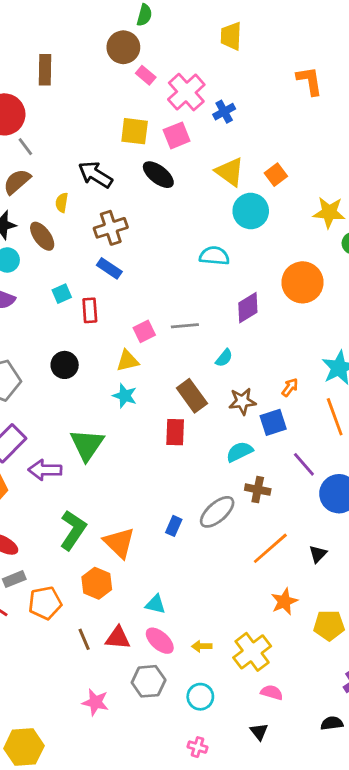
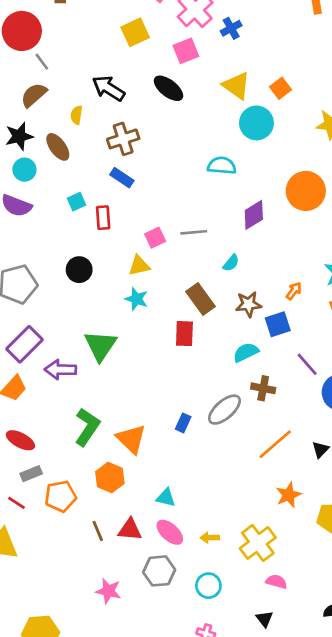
yellow square: (135, 131) -> (135, 32), moved, turned -32

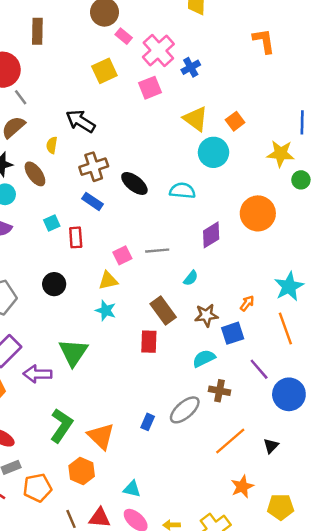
black ellipse: (168, 88) -> (134, 183), moved

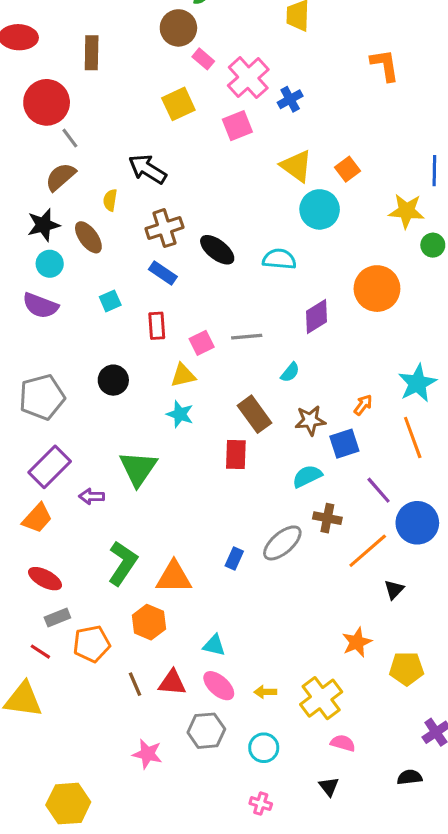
red rectangle: (76, 237) -> (157, 326), moved
purple arrow: (37, 374) -> (92, 496), size x0.7
orange triangle: (101, 436) -> (174, 577), turned -44
orange line: (230, 441) -> (368, 551), moved

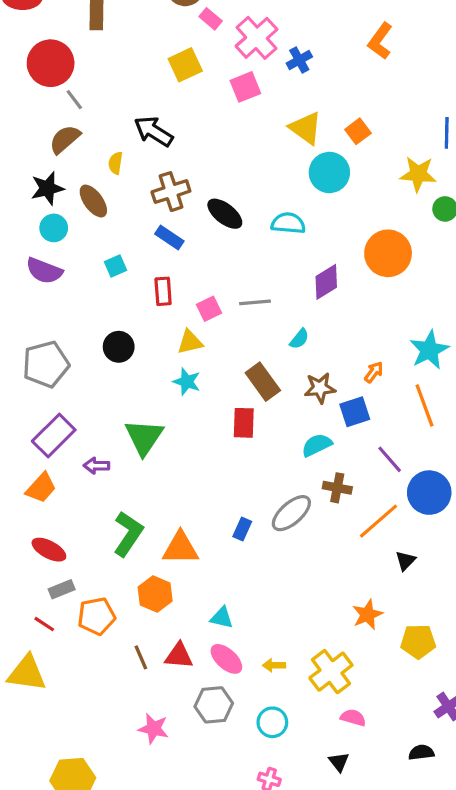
orange L-shape: (385, 65) -> (380, 41), moved, turned -135

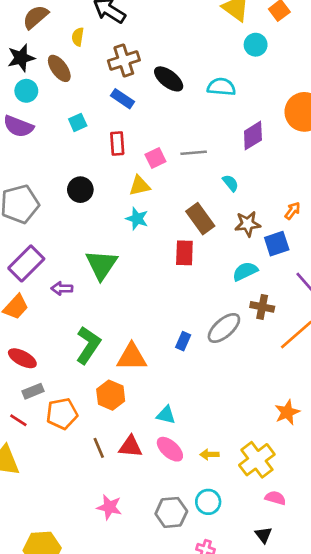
cyan circle: (329, 173) -> (256, 45), size x0.7
cyan semicircle: (299, 339) -> (231, 183), turned -78
gray hexagon: (214, 705) -> (171, 512), moved

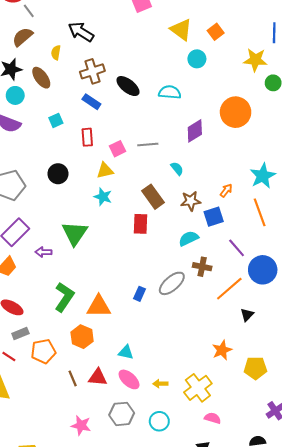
gray hexagon: (171, 512) -> (122, 414), moved

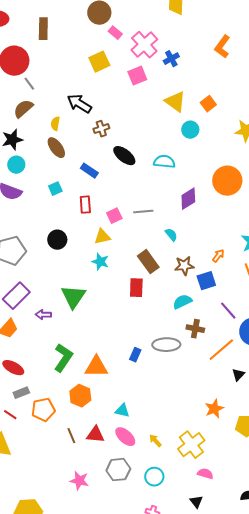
brown cross: (92, 71) -> (101, 129), moved, size x0.7
brown ellipse: (41, 78) -> (56, 148), moved
gray ellipse: (172, 283) -> (166, 345), turned 40
yellow arrow: (160, 384) -> (155, 441), turned 48

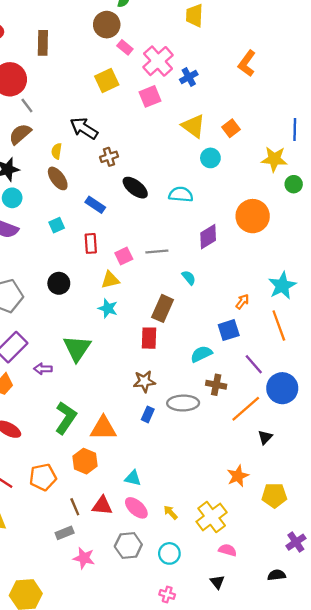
brown rectangle: (148, 262) -> (163, 308), turned 60
brown star: (184, 266) -> (144, 381), moved
gray rectangle: (21, 393) -> (65, 533), moved

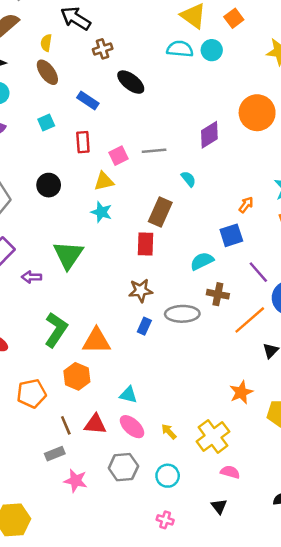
cyan semicircle: (181, 194) -> (180, 49), moved

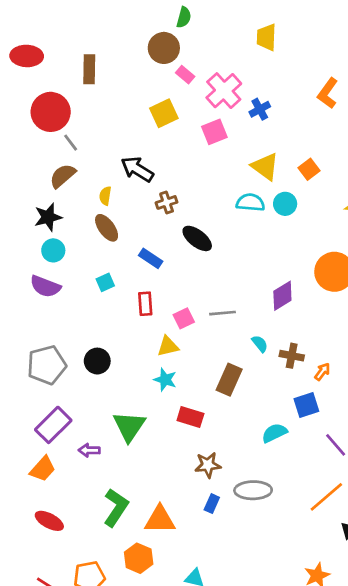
black circle: (49, 185) -> (97, 361), moved
red rectangle: (146, 244) -> (190, 417), moved, turned -75
brown cross: (218, 294) -> (292, 356), moved

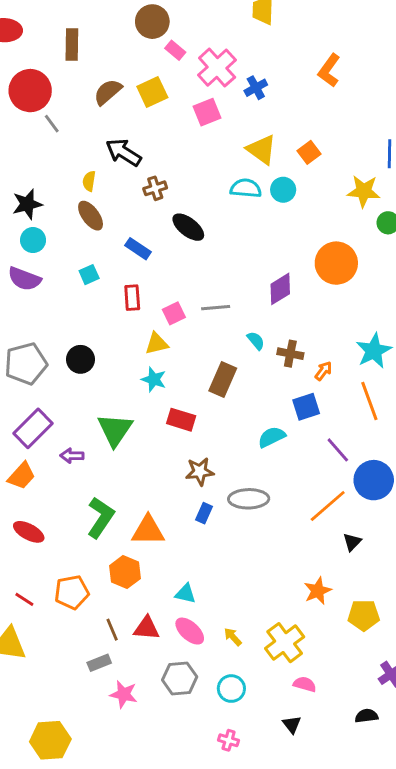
brown semicircle: (63, 176) -> (108, 92), moved

